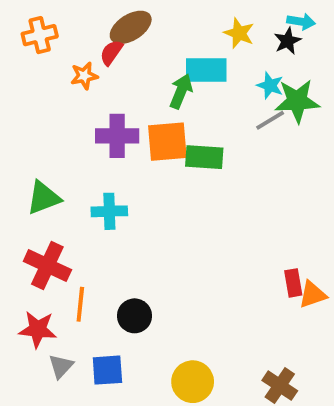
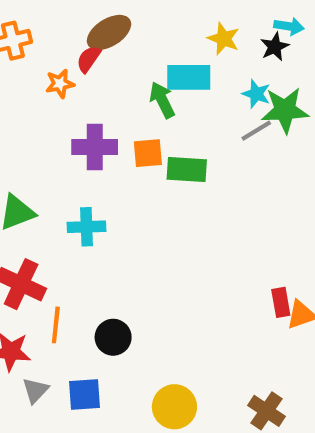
green arrow: (181, 91) -> (162, 100), turned -48
orange square: (167, 142) -> (148, 153), size x0.7

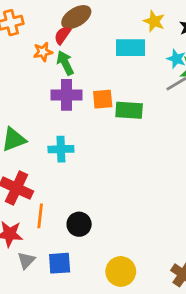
green arrow: (162, 100) -> (65, 63), moved

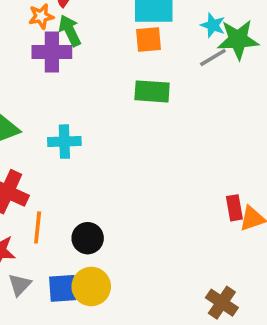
purple cross: (67, 95) -> (52, 52), moved
orange square: (103, 99) -> (148, 40), moved
yellow circle: (121, 271) -> (91, 287), moved

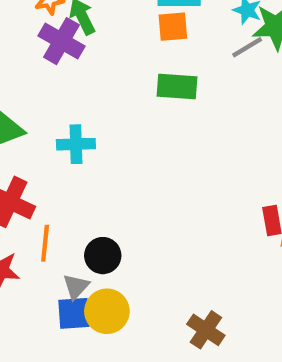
purple cross: (52, 52) -> (62, 41), turned 30
gray triangle: (20, 285) -> (76, 287), moved
brown cross: (222, 303) -> (206, 330), moved

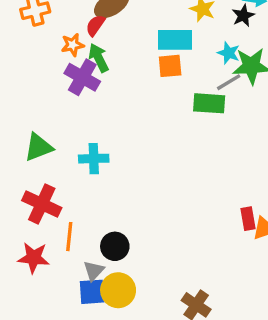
green rectangle: (177, 86) -> (209, 103), moved

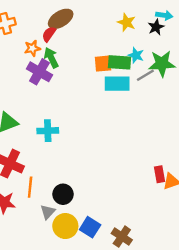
cyan rectangle: (175, 40) -> (117, 84), moved
cyan star: (229, 53) -> (136, 55), moved
green rectangle: (209, 103) -> (119, 62), moved
blue square: (92, 292) -> (90, 227), moved, turned 36

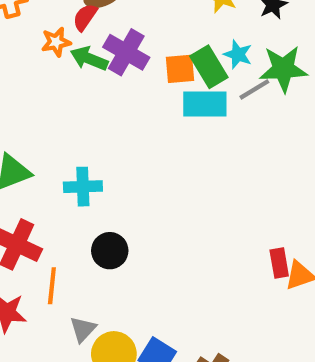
green arrow: (51, 58) -> (89, 58), turned -42
green rectangle: (119, 62) -> (209, 67), turned 55
purple cross: (39, 72) -> (126, 52), moved
black circle: (63, 194) -> (110, 251), moved

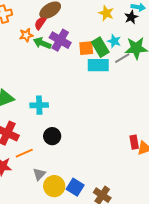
orange line: (52, 286) -> (24, 153), turned 60

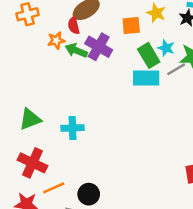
red semicircle: (40, 23) -> (74, 25), turned -48
orange square: (86, 48) -> (131, 25), moved
black circle: (52, 136) -> (89, 194), moved

